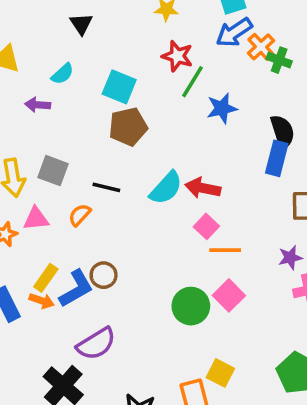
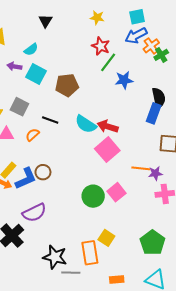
green cross: (279, 60) -> (161, 55), turned 32
cyan square: (119, 87) -> (36, 74), moved
cyan semicircle: (166, 188) -> (86, 124), turned 75
pink square: (206, 226) -> (107, 150), size x1.6
orange line: (225, 250) -> (141, 168), moved

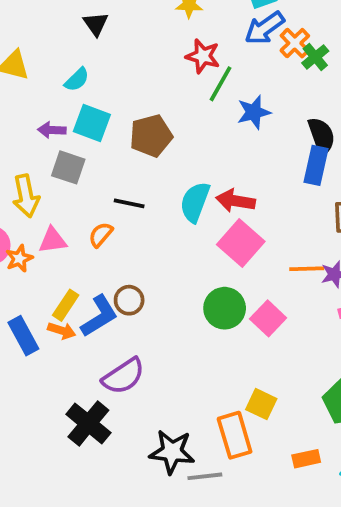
purple arrow: (14, 66) -> (52, 130), moved
gray square: (19, 107) -> (68, 167), moved
cyan semicircle: (86, 124) -> (195, 202), turned 85
green circle: (93, 196) -> (225, 308), moved
orange rectangle: (117, 279) -> (306, 459), moved

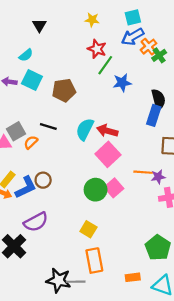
gray square: (68, 167) -> (16, 131), moved, turned 36
pink square: (268, 318) -> (114, 188), moved
yellow square: (261, 404) -> (88, 229), moved
black star: (172, 452) -> (59, 280), moved

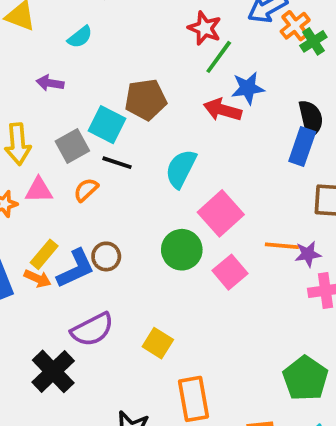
cyan square: (32, 80) -> (107, 125), moved
gray square: (16, 131) -> (72, 146), moved
red arrow: (107, 131) -> (222, 110), moved
green circle: (96, 190) -> (182, 250), moved
yellow square: (88, 229) -> (158, 343), moved

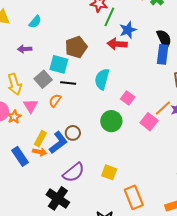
pink triangle: (39, 190) -> (31, 106), turned -49
pink square: (221, 213) -> (128, 98), size x0.6
orange line: (282, 246) -> (163, 108), turned -36
pink square: (230, 272) -> (149, 122), moved

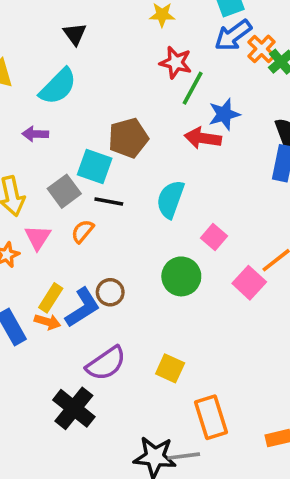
cyan semicircle: (35, 22) -> (58, 86), size x1.6

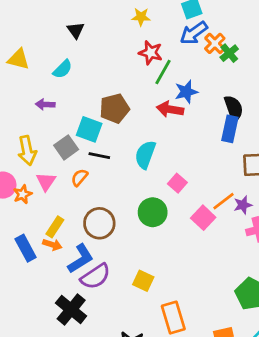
cyan semicircle: (58, 86) -> (63, 69), size x0.7
brown circle: (110, 292) -> (99, 223), size x1.5
blue L-shape: (83, 308) -> (81, 259), moved

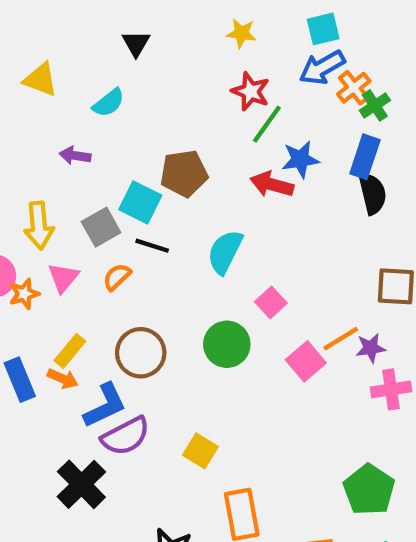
blue rectangle: (230, 129) -> (365, 157), moved

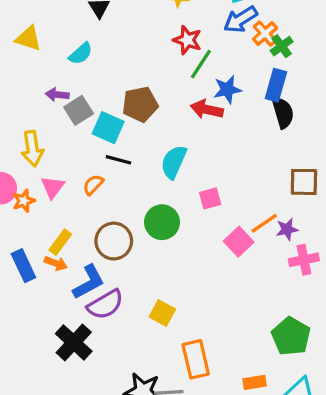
gray square: (101, 227) -> (79, 110), moved
pink square: (271, 302) -> (210, 198), turned 30
green circle: (227, 344) -> (162, 222), moved

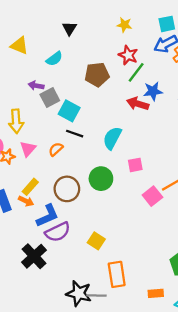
brown pentagon: (140, 104) -> (97, 75), moved

